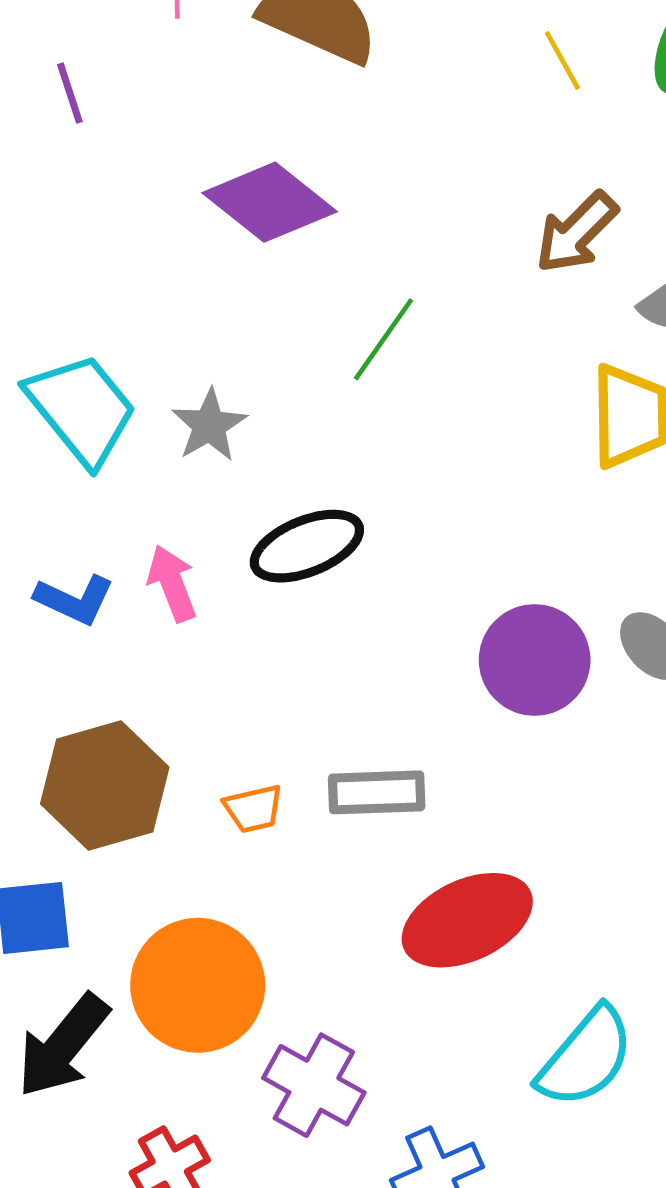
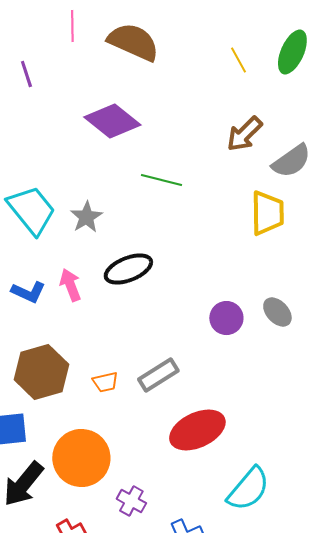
green line: (384, 339) -> (161, 180), turned 69
purple circle: (535, 660) -> (226, 318), size x0.7
gray rectangle: (377, 792) -> (158, 375), turned -30
purple cross: (314, 1085) -> (131, 501), size x0.7

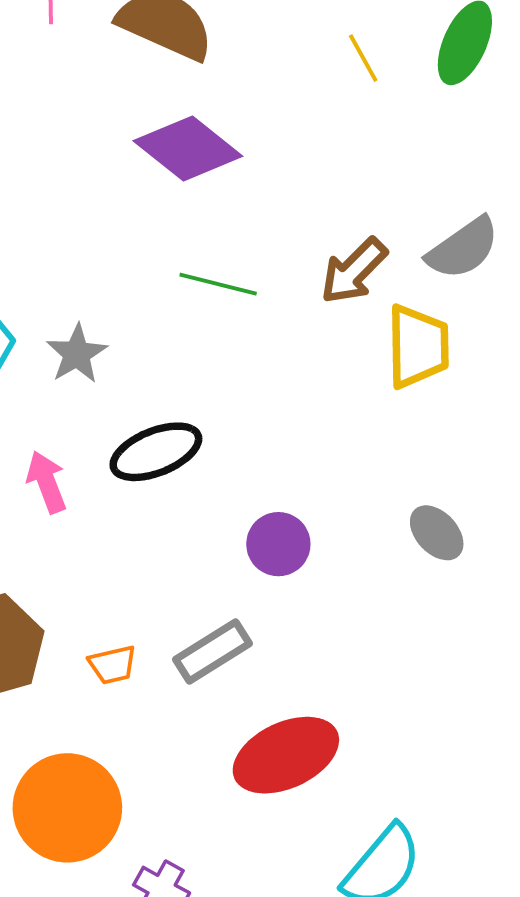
purple diamond: (112, 121) -> (188, 148), moved
brown arrow: (244, 134) -> (354, 271), moved
purple circle: (226, 318) -> (278, 544), moved

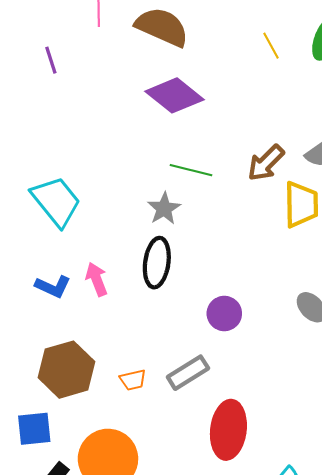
gray star: (77, 354) -> (164, 209), moved
black ellipse: (156, 452) -> (157, 263), turned -60
red ellipse: (286, 755) -> (228, 430), turned -58

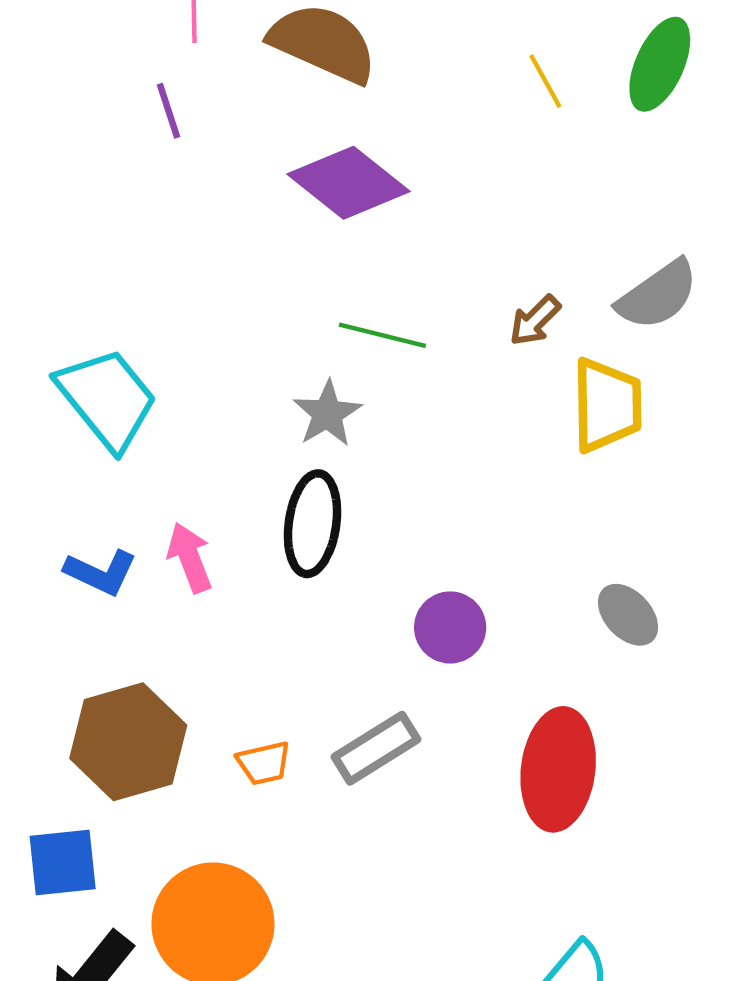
purple line: (51, 60) -> (169, 111), moved
brown arrow: (266, 163) -> (535, 320), size x0.7
red ellipse: (228, 430) -> (558, 769), moved

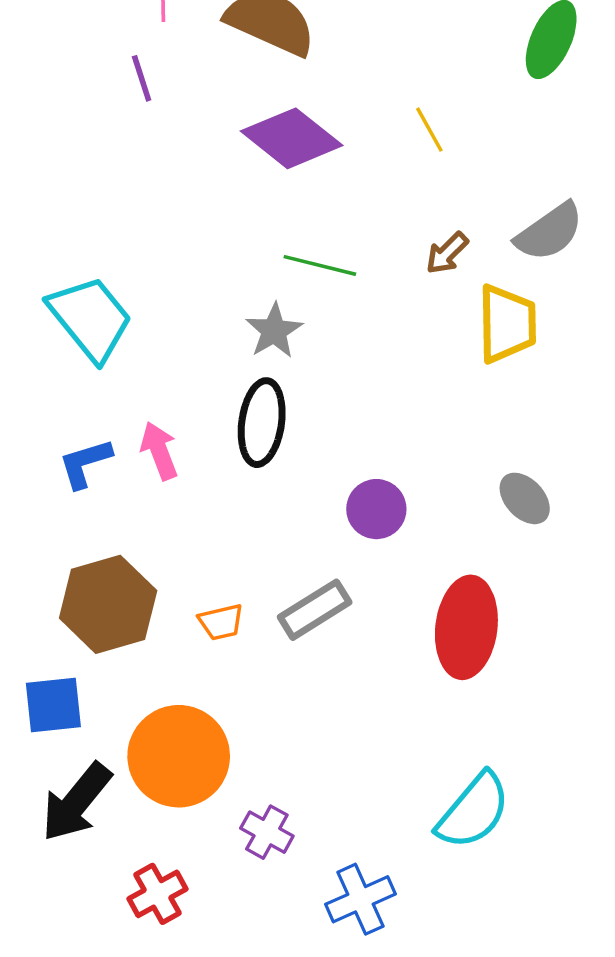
yellow line: (545, 81) -> (429, 130), moved
blue L-shape: (101, 572) -> (85, 463), turned 138

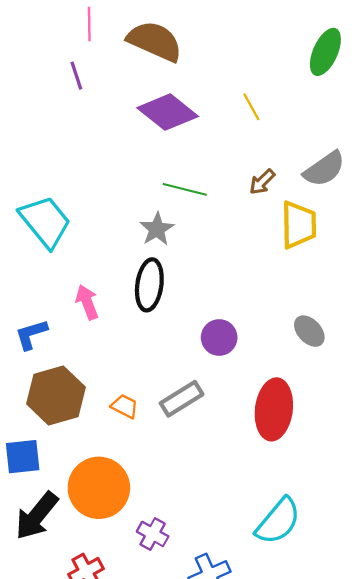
blue L-shape: (85, 463) -> (31, 334), moved
orange trapezoid: (221, 622) -> (125, 406), turned -140

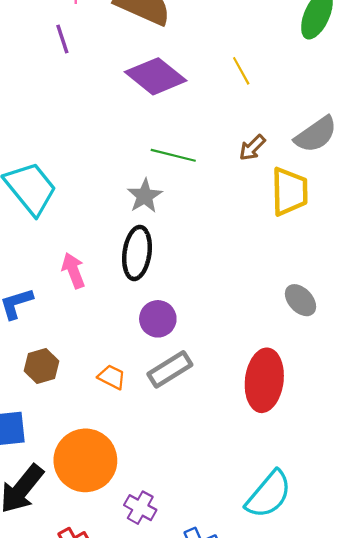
purple circle: (219, 338) -> (158, 319), moved
brown hexagon: (56, 395) -> (42, 366), size x0.6

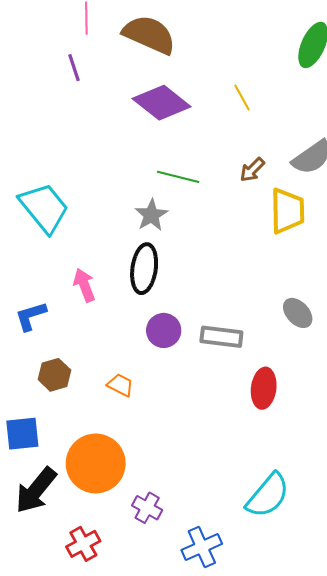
gray rectangle: (170, 369) -> (221, 337), moved, turned 39
red ellipse: (264, 380) -> (264, 388), size x0.7

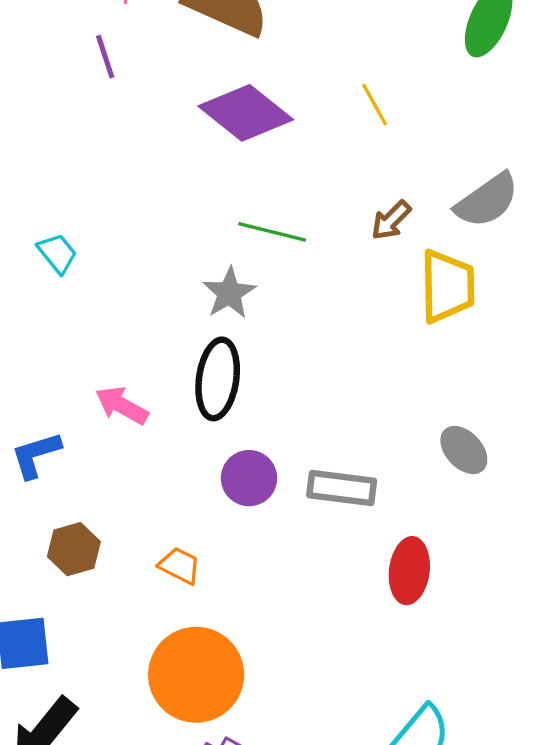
cyan trapezoid: (44, 208) -> (57, 253), moved, size x0.5
pink arrow: (84, 285) -> (122, 405), turned -40
orange circle: (96, 463) -> (196, 675), moved

